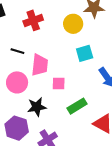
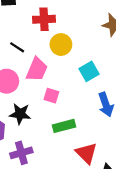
yellow circle: (73, 24) -> (61, 45), moved
cyan square: (85, 53) -> (89, 71), turned -30

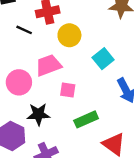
black line: (17, 47) -> (24, 30), moved
pink trapezoid: (37, 70) -> (48, 65), turned -125

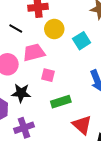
black line: (24, 30) -> (16, 29), moved
cyan square: (103, 59) -> (82, 41), moved

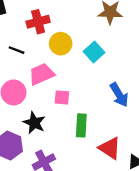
black star: (21, 93) -> (34, 123), turned 30
green rectangle: (61, 102) -> (81, 125), turned -60

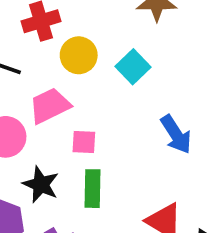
green rectangle: (81, 125) -> (92, 189), moved

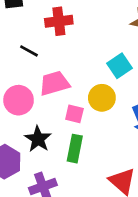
yellow circle: (79, 55) -> (102, 98), moved

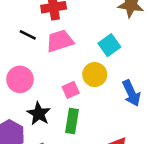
pink trapezoid: (54, 83) -> (60, 41), moved
pink square: (74, 114) -> (71, 90), turned -35

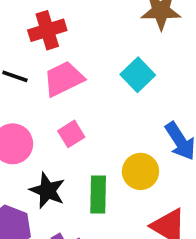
yellow circle: (95, 75) -> (140, 171), moved
pink square: (71, 90) -> (71, 134), moved

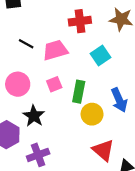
red cross: (47, 30) -> (80, 21), moved
green rectangle: (98, 195) -> (79, 92), moved

